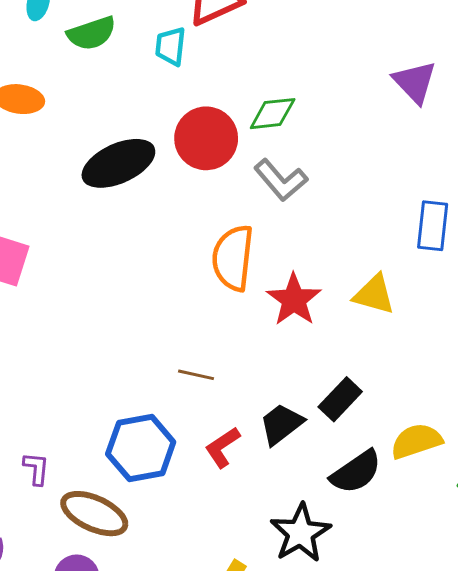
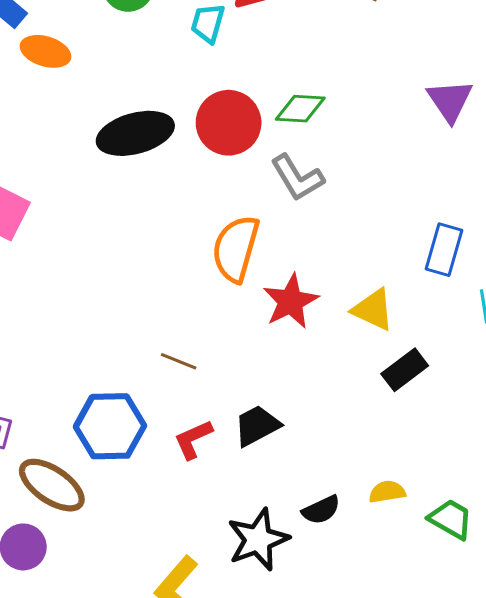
black rectangle: (340, 399) -> (405, 370), moved
yellow semicircle: (416, 441) -> (387, 492), moved, size x0.7
black semicircle: (356, 472) -> (321, 510), moved, size x0.7

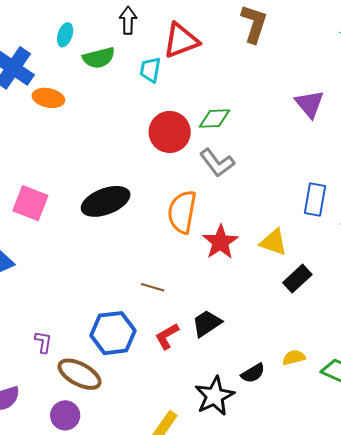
black ellipse: (135, 133) -> (106, 201), moved

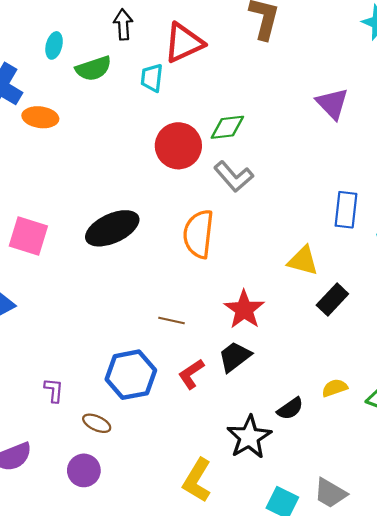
red star: (220, 242) -> (244, 310), moved
brown ellipse: (80, 374) -> (97, 423), size x0.6

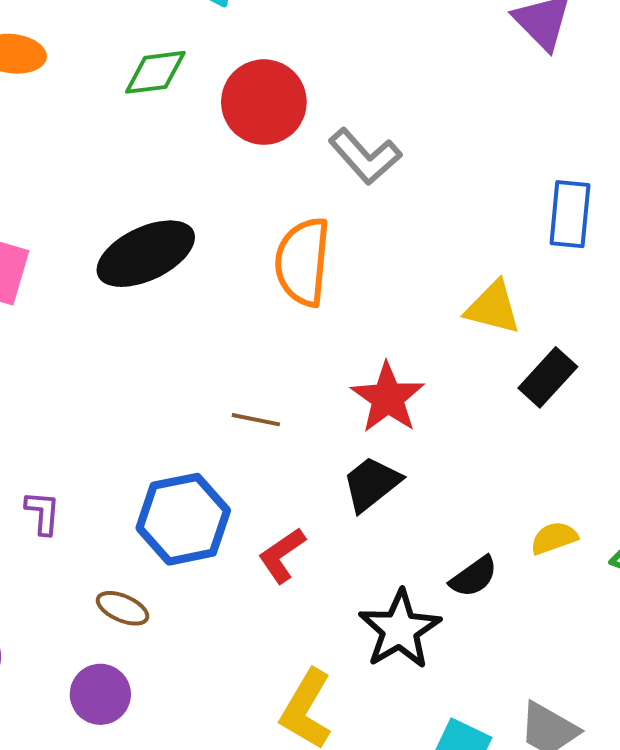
green diamond: (227, 127) -> (155, 72), moved
red L-shape: (191, 374) -> (282, 555), moved
purple L-shape: (54, 390) -> (43, 513), moved

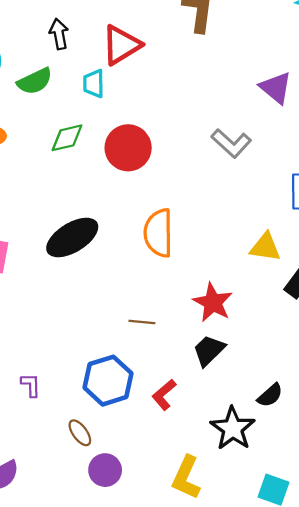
gray L-shape: (365, 156) -> (231, 143), moved
brown ellipse: (123, 608) -> (80, 433), turned 36
purple circle: (100, 694) -> (105, 470), moved

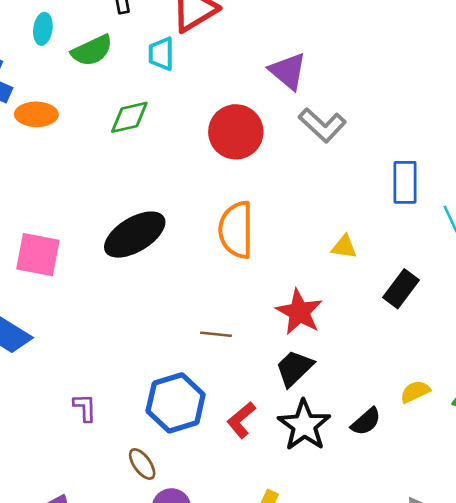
purple triangle: (276, 88) -> (288, 71), moved
red circle: (128, 148) -> (236, 132), moved
yellow triangle: (265, 247) -> (344, 247), moved, size x0.7
black star: (233, 428) -> (304, 425), moved

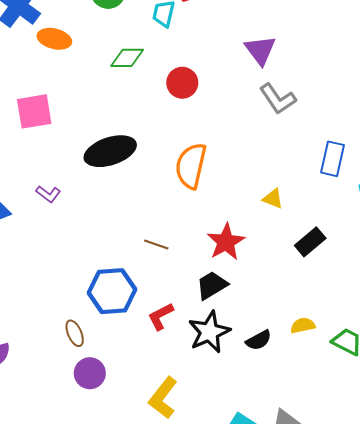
red circle: (236, 132) -> (182, 83), moved, size x0.7
pink square: (38, 255) -> (34, 111), moved, turned -33
purple L-shape: (85, 408) -> (48, 194), moved, turned 115

